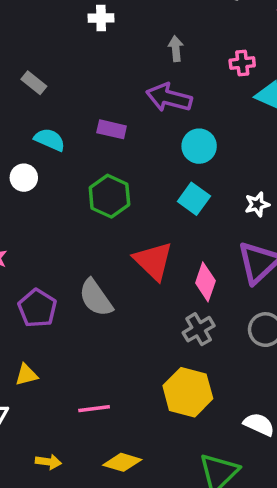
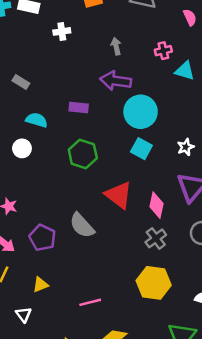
cyan circle: (199, 146) -> (141, 112), size x1.4

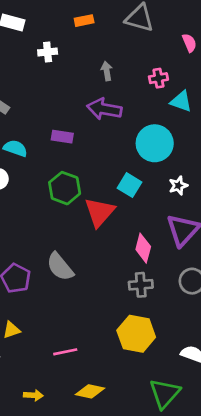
cyan circle: (141, 112) -> (155, 143), moved
red triangle: (119, 195) -> (100, 212), moved, turned 32
gray cross: (156, 238) -> (141, 285), turned 30

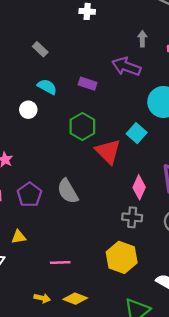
gray arrow: (107, 71) -> (142, 39), moved
red triangle: (100, 212) -> (108, 151), turned -36
yellow arrow: (33, 395) -> (42, 298), moved

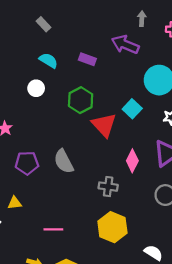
white circle: (28, 110) -> (36, 88), moved
purple pentagon: (29, 195) -> (27, 163), turned 30
gray cross: (132, 217) -> (108, 187), moved

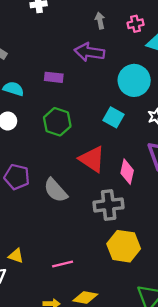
red triangle: (104, 125) -> (92, 159), moved
purple pentagon: (27, 163) -> (17, 177), moved, turned 30
gray cross: (108, 187) -> (109, 205), size x1.4
yellow triangle: (15, 203) -> (16, 256), moved, turned 40

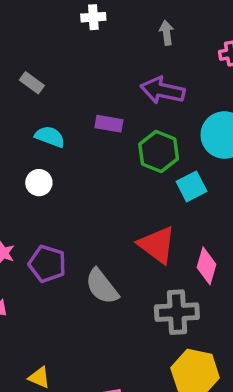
gray arrow: (100, 21) -> (167, 33), moved
cyan square: (113, 117) -> (191, 186), turned 30
green hexagon: (57, 122) -> (159, 151), moved

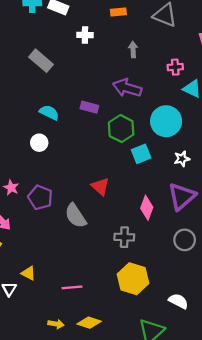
gray rectangle: (32, 83) -> (41, 61), moved, size x1.5
red triangle: (157, 245) -> (100, 187), moved, size x0.7
gray cross: (177, 312) -> (124, 237), size x0.7

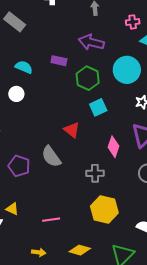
cyan square: (141, 154) -> (98, 107), moved
purple pentagon: (40, 197) -> (19, 166), moved
yellow diamond: (89, 323) -> (80, 250), moved

